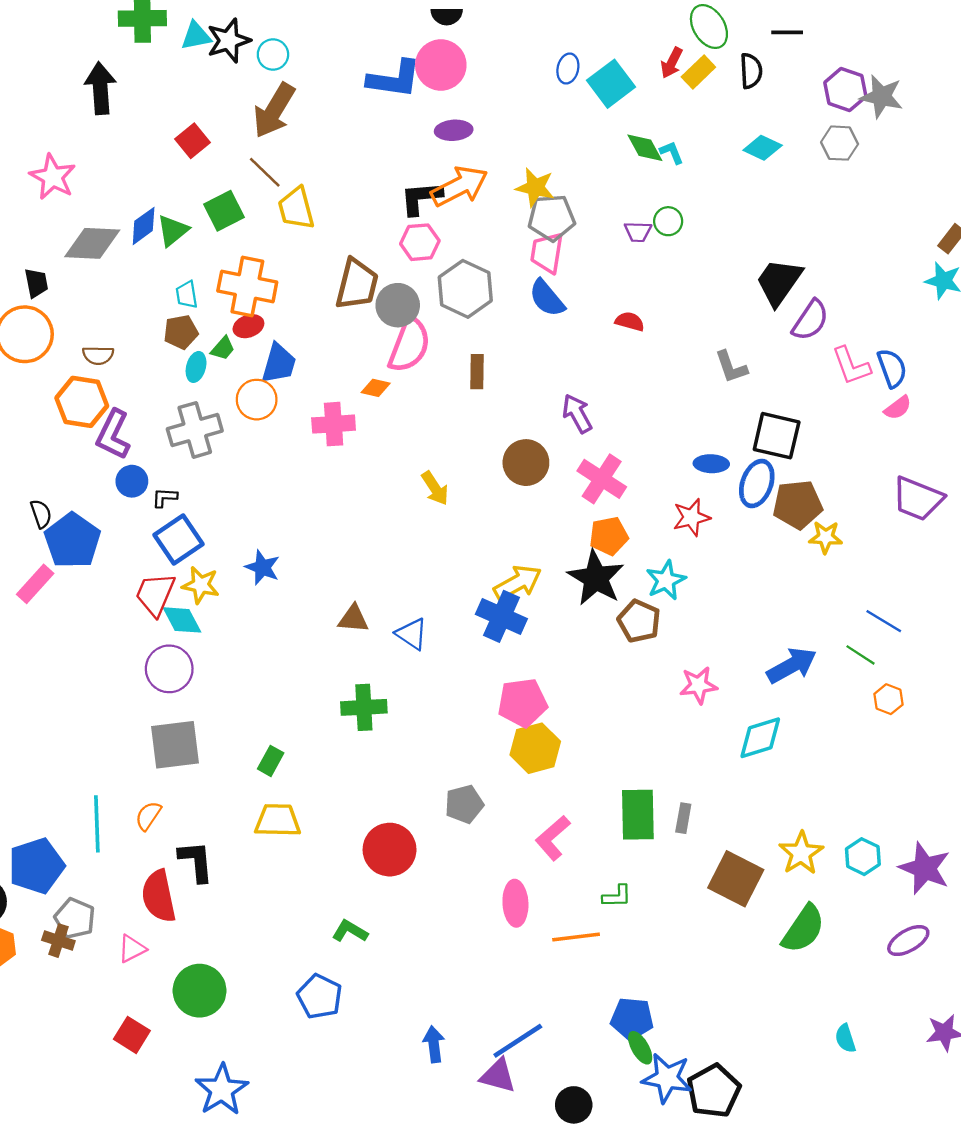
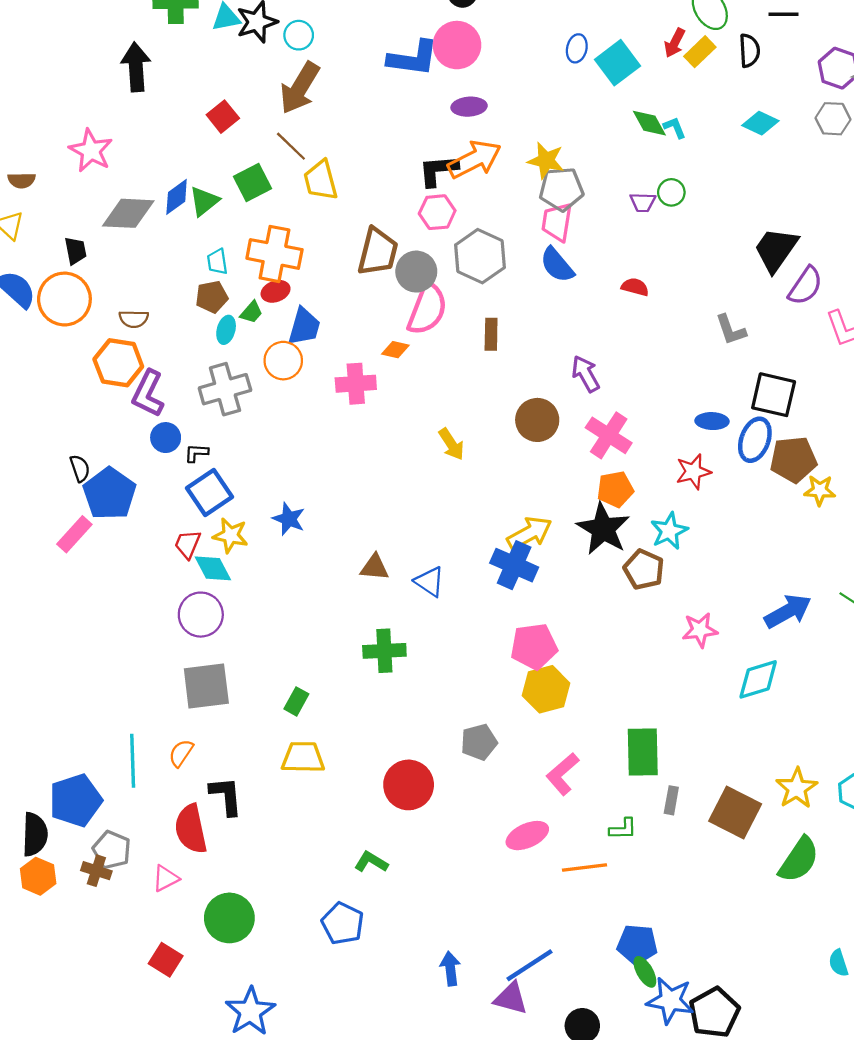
red trapezoid: (155, 594) -> (188, 544), size x0.7
gray rectangle: (683, 818) -> (671, 800), moved
pink ellipse: (515, 903) -> (527, 836), turned 69

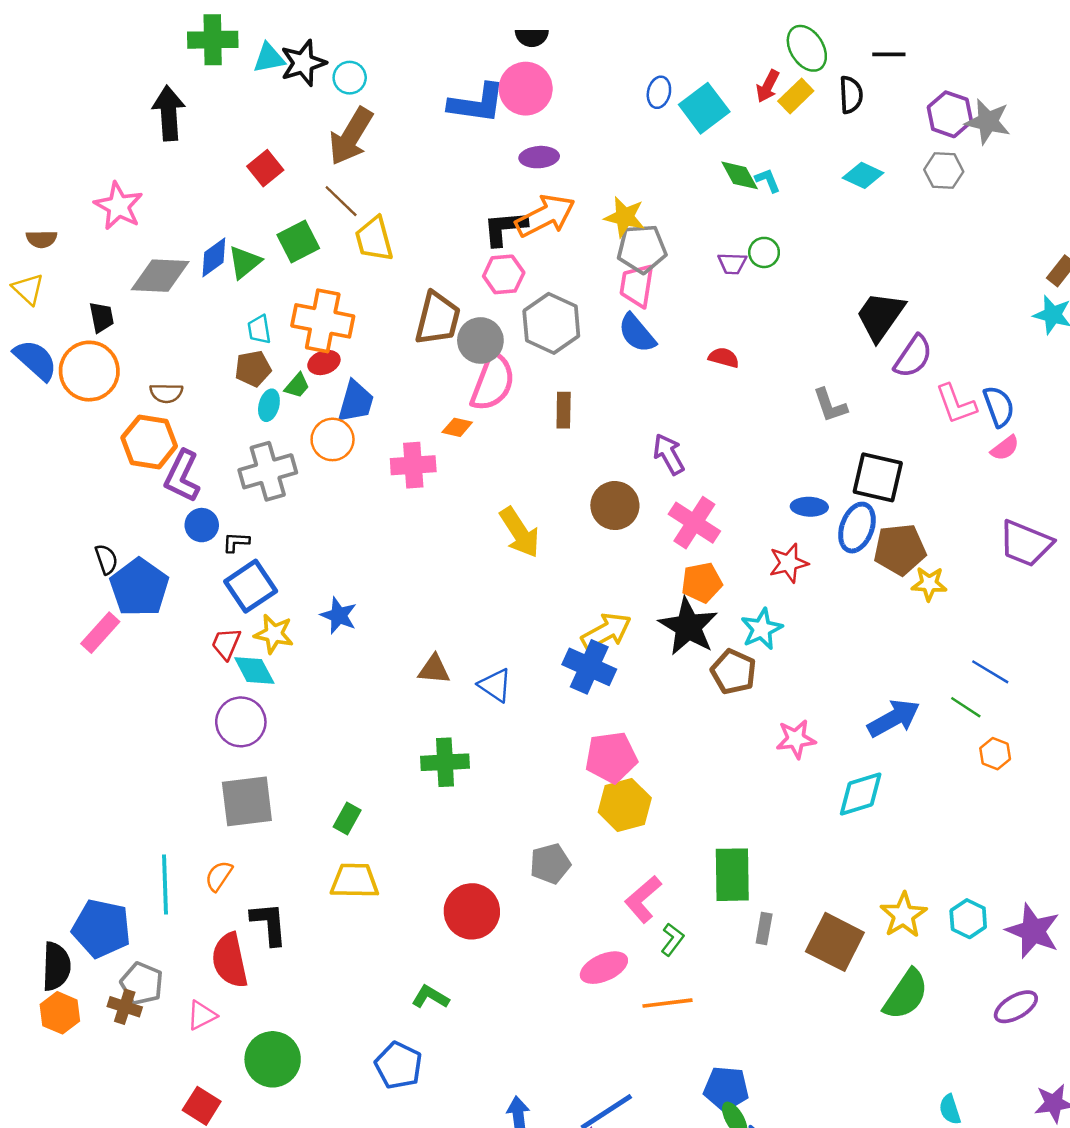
yellow arrow: (451, 444) -> (520, 532), size x1.4
blue pentagon: (75, 800) -> (101, 928), turned 30
green L-shape: (623, 829) -> (672, 939), moved, turned -52

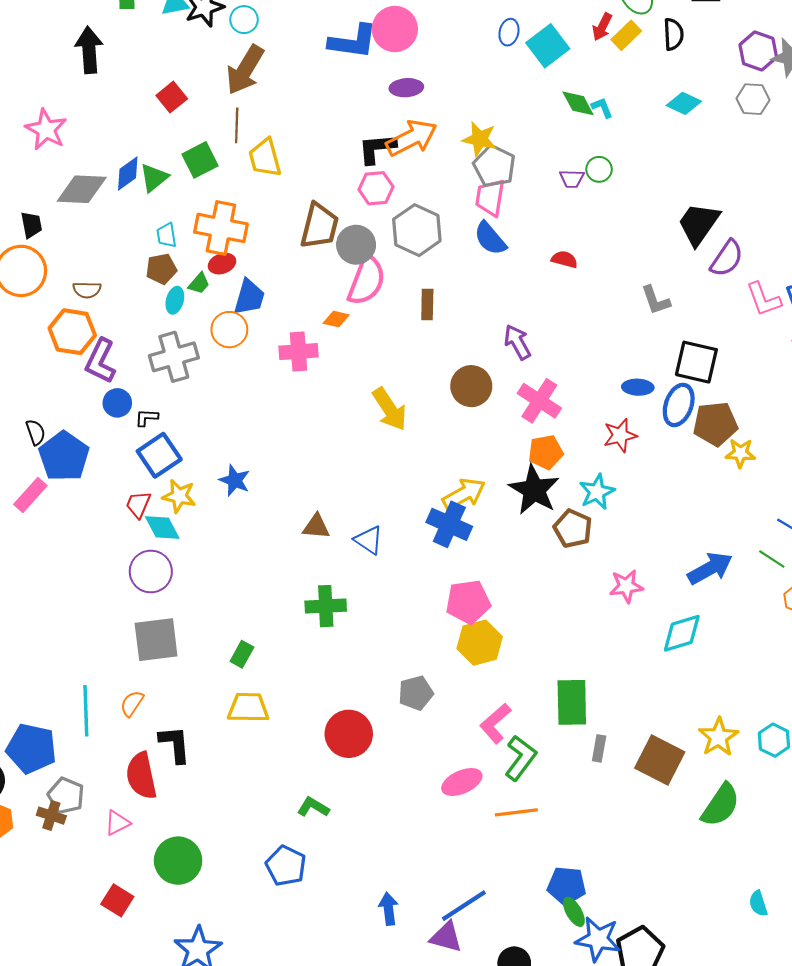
brown line: (341, 201) -> (237, 125), turned 48
gray pentagon: (642, 249) -> (494, 166), turned 30
green L-shape: (672, 939) -> (520, 758), size x1.6

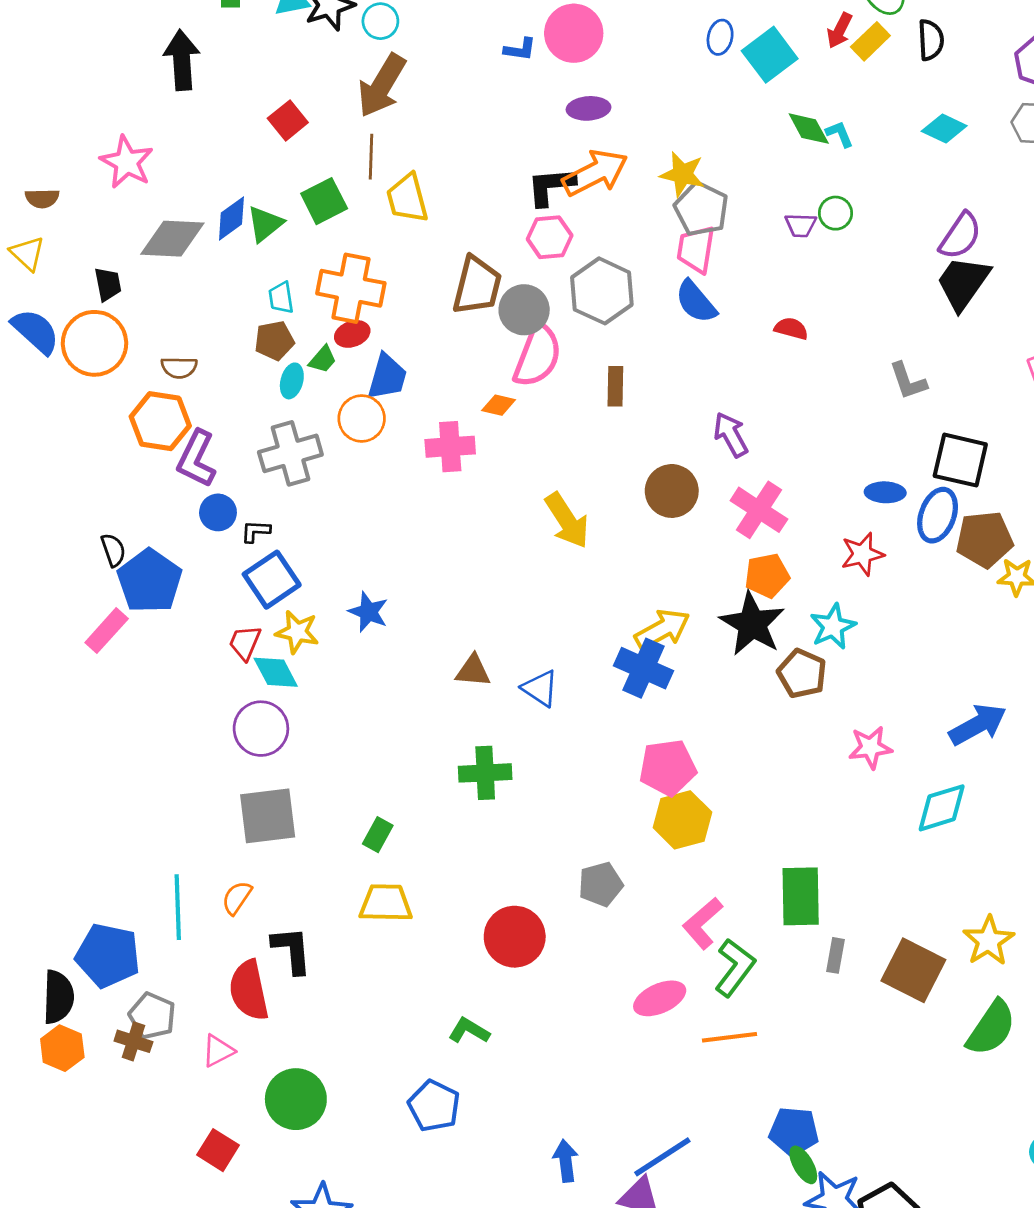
blue L-shape: (353, 42) -> (520, 49), size x0.5
purple semicircle: (727, 258) -> (960, 236), moved

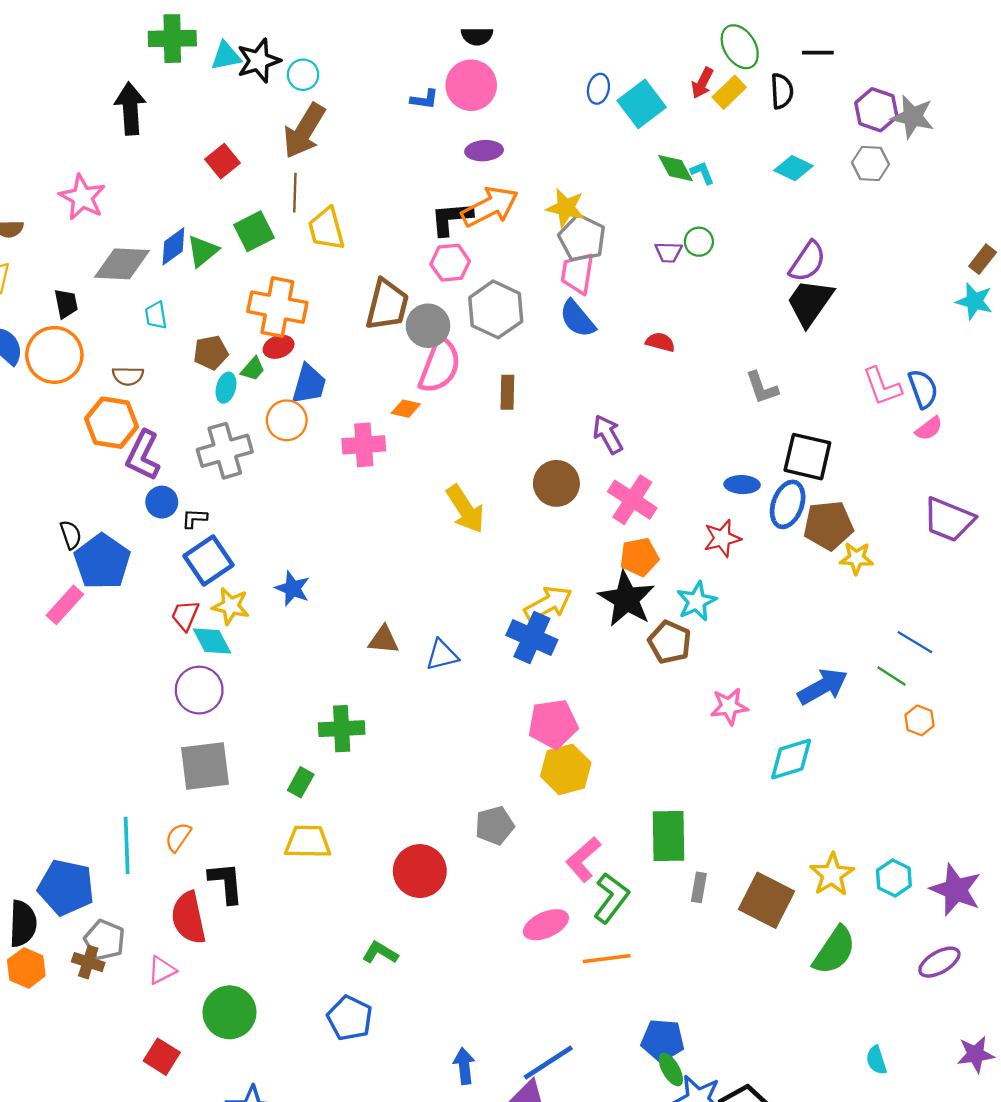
cyan trapezoid: (281, 298) -> (156, 315), moved
blue triangle: (540, 688) -> (442, 655), turned -48
green cross: (485, 773) -> (342, 729), moved

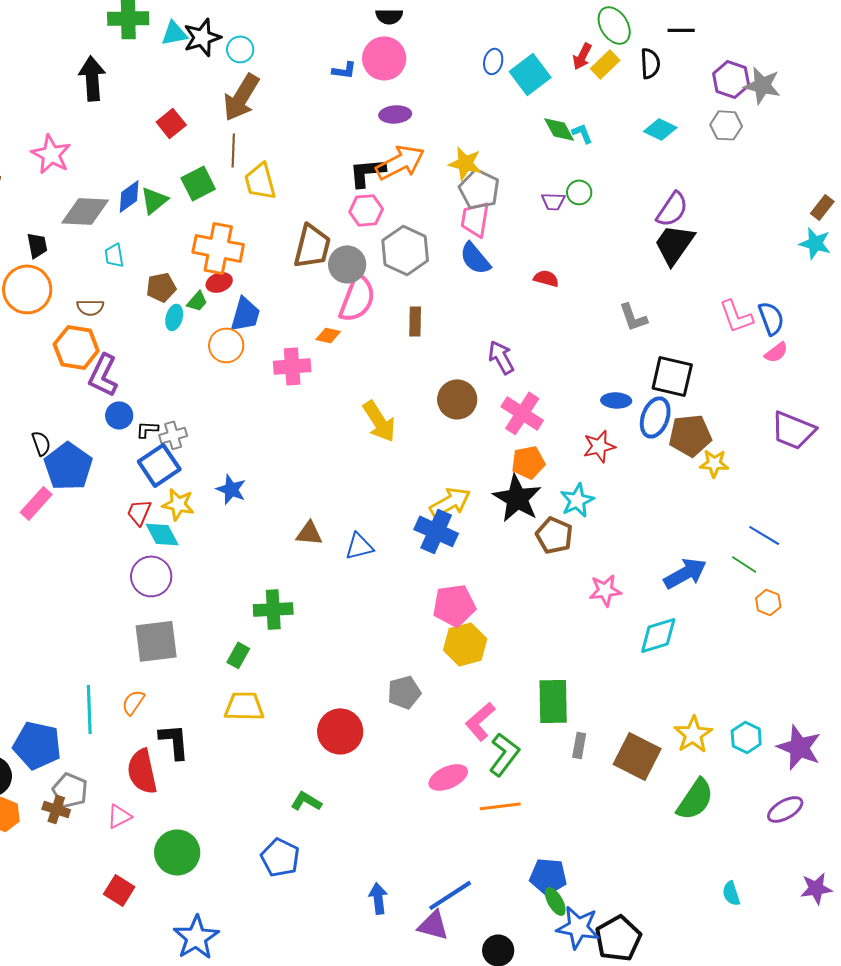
gray cross: (225, 451) -> (173, 435), moved, size x0.6

